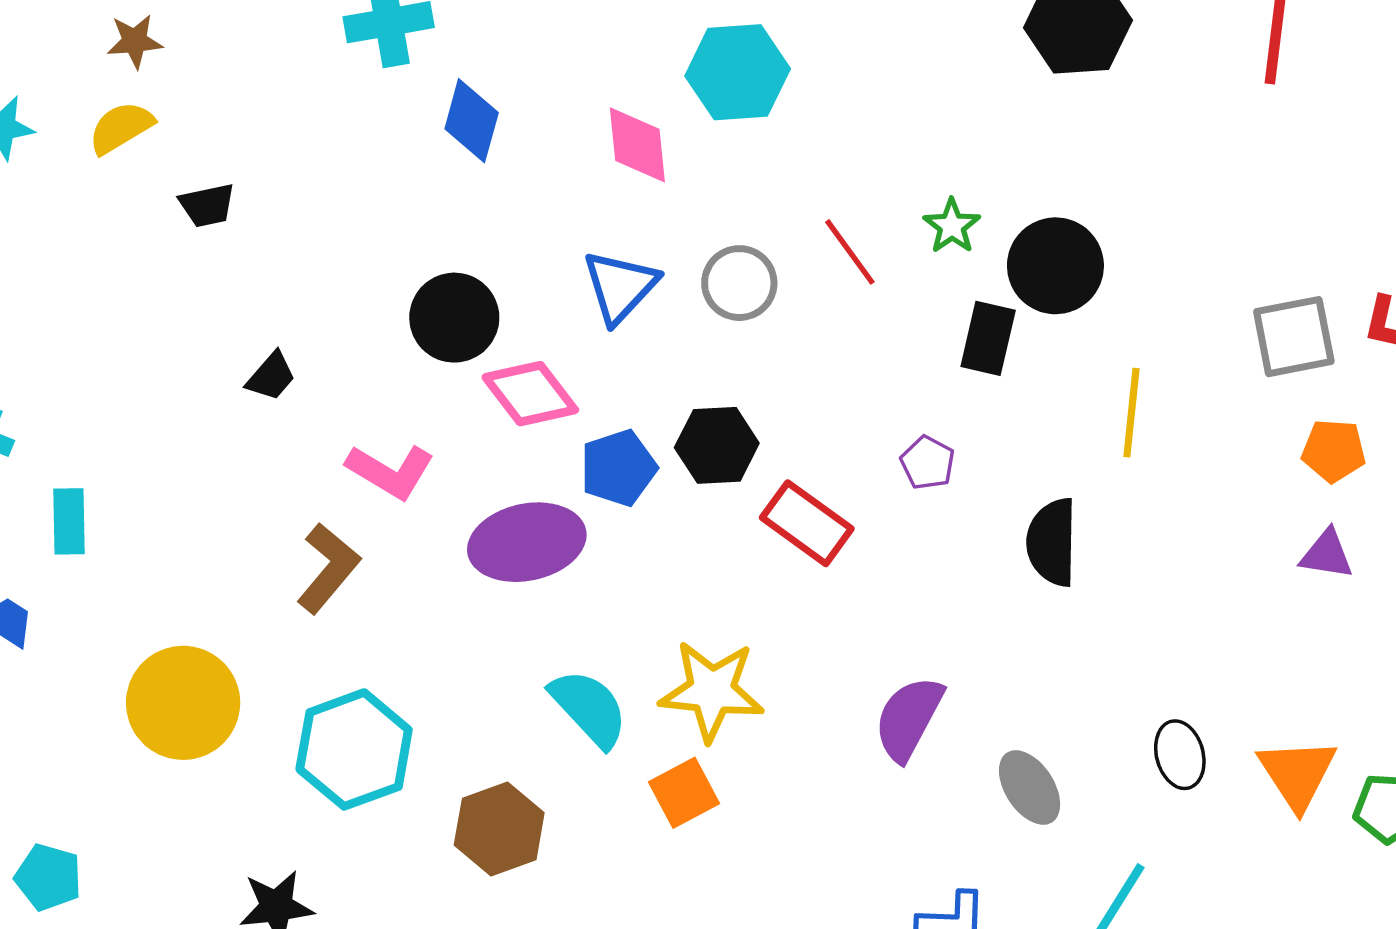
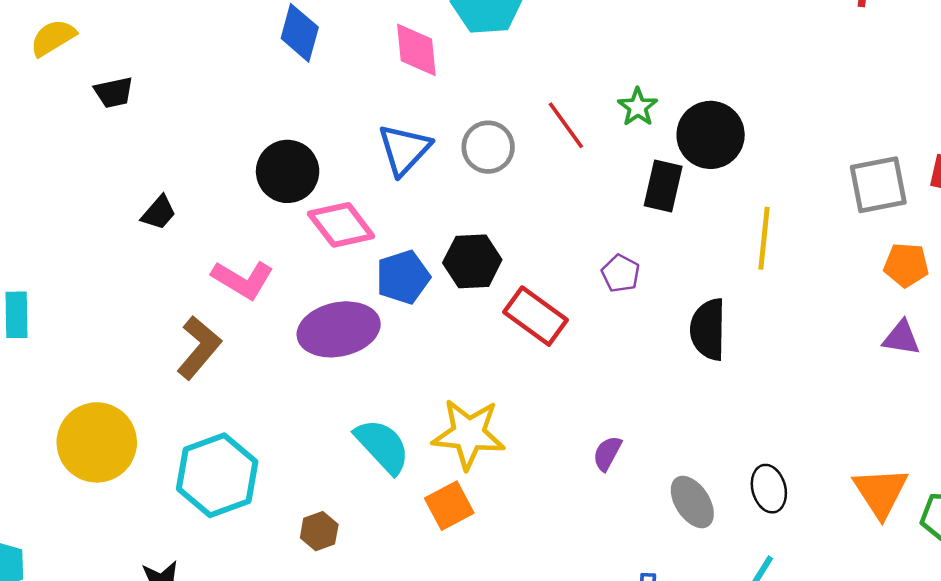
purple semicircle: (909, 718) -> (607, 453), size x0.6
black ellipse: (1180, 755) -> (769, 489), moved
brown hexagon: (499, 829) -> (319, 531), size x0.6

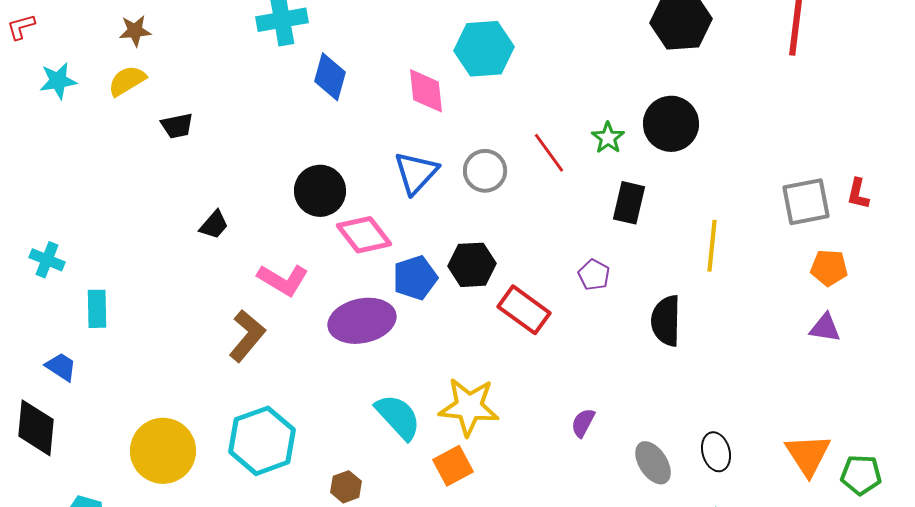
black circle: (711, 135) -> (671, 124), moved
yellow circle: (97, 442) -> (163, 451), moved

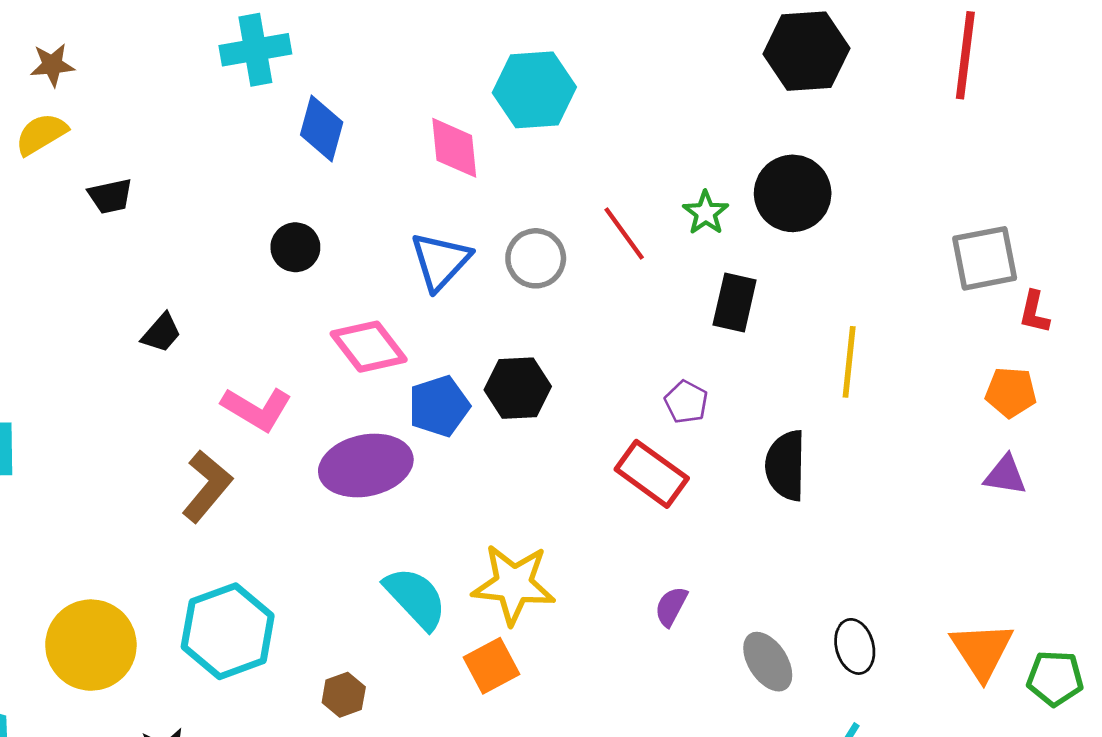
black circle: (320, 191) -> (295, 247), moved, size x0.7
red L-shape: (858, 194) -> (1034, 312), moved
gray square: (806, 202) -> (985, 258), moved
red rectangle: (524, 310) -> (652, 474), moved

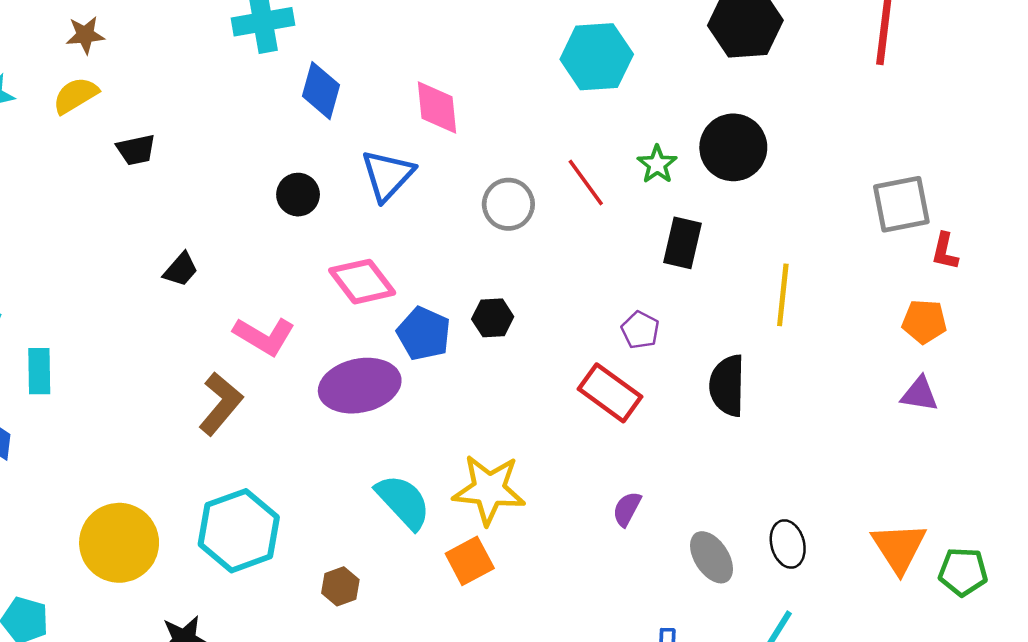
cyan hexagon: (534, 90) -> (597, 57), moved
blue triangle: (440, 261) -> (387, 175), moved
black hexagon: (518, 388) -> (493, 318), size x0.7
blue pentagon: (439, 406) -> (424, 334), turned -30

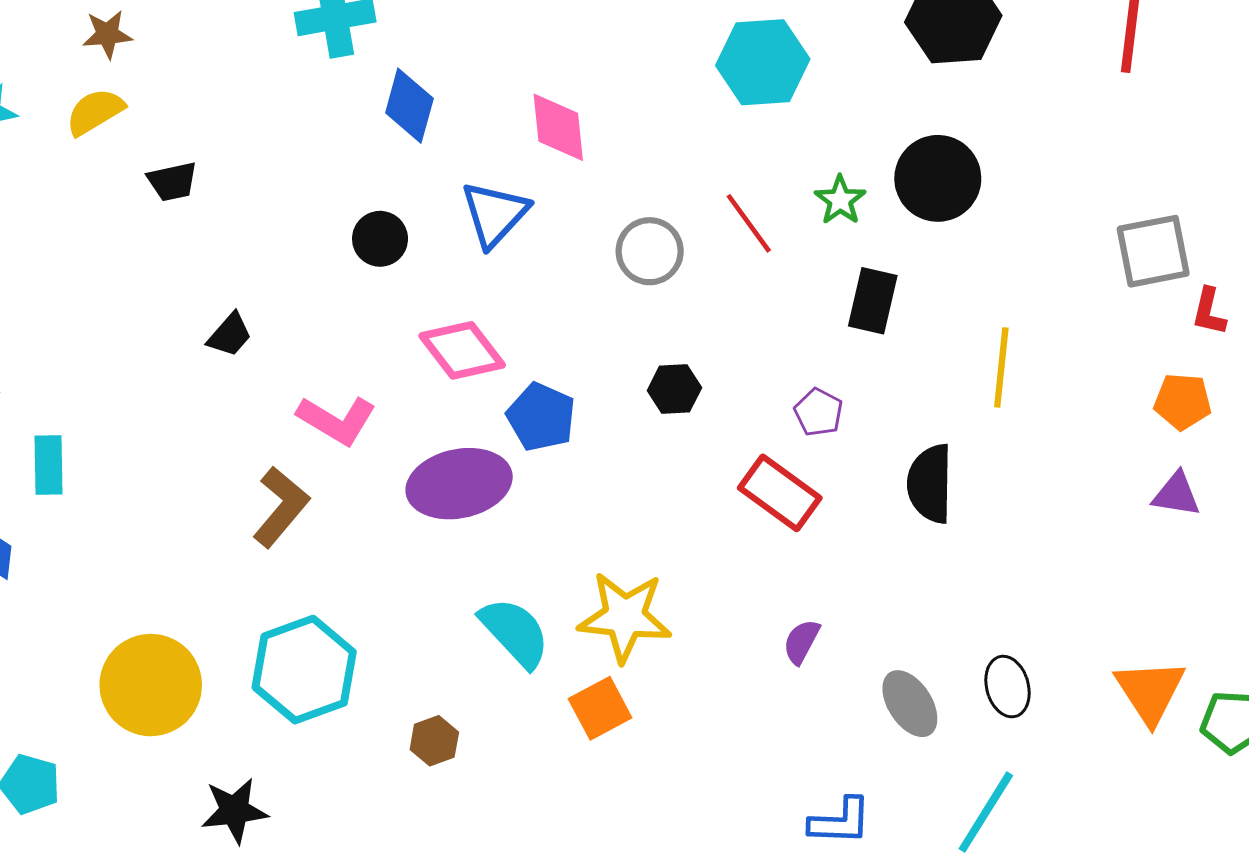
black hexagon: (493, 318) -> (674, 389), moved

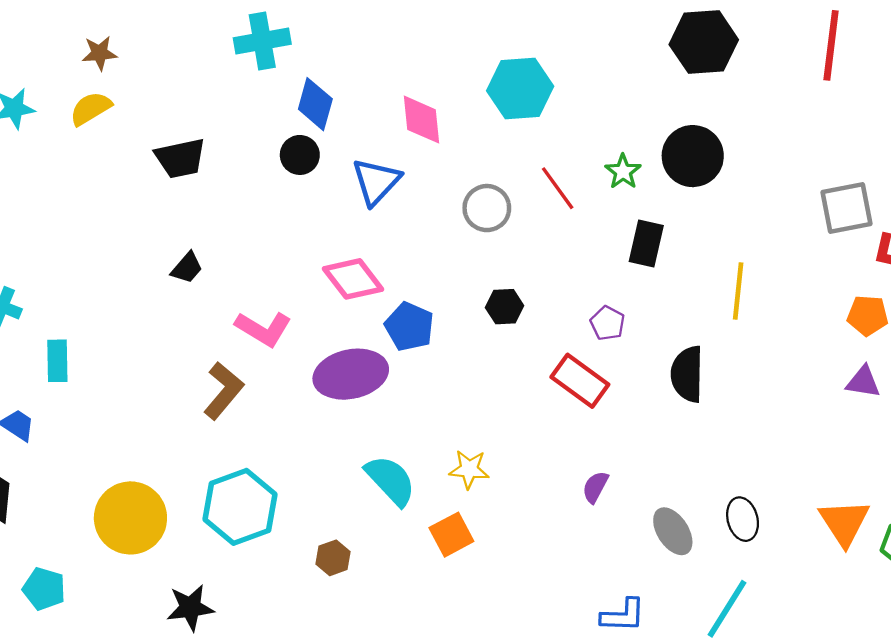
cyan hexagon: (763, 62) -> (520, 89), moved
black trapezoid: (172, 181) -> (180, 158), moved, size x1.4
black circle: (380, 239) -> (300, 155), moved
yellow star: (625, 617) -> (469, 469), size x0.6

